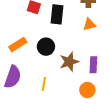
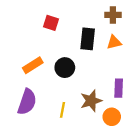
black rectangle: (57, 14) -> (88, 39), moved
brown star: (69, 62) -> (91, 101), moved

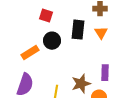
orange triangle: (114, 42) -> (101, 33), turned -48
black circle: (65, 68) -> (52, 41), moved

